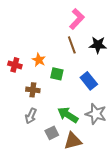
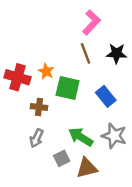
red cross: (15, 65) -> (18, 77), size x1.5
green square: (57, 74) -> (68, 88), size x1.5

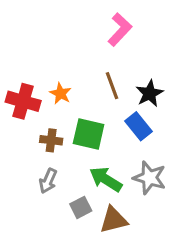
brown line: (85, 53) -> (112, 86), moved
black star: (117, 53) -> (149, 93), moved, turned -30
green square: (68, 88) -> (89, 134), moved

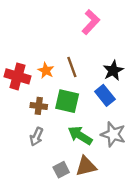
brown line: (112, 86) -> (72, 67), moved
gray square: (81, 207) -> (61, 170), moved

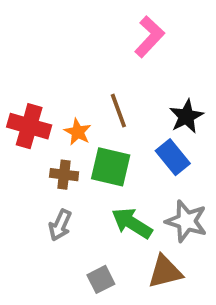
orange star: (46, 71) -> (78, 132), moved
brown triangle: (86, 166) -> (165, 272), moved

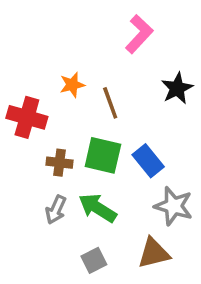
black star: (186, 116) -> (177, 88), moved
orange star: (78, 132) -> (72, 85), moved, turned 30
blue rectangle: (173, 157) -> (148, 161), moved
green arrow: (132, 223) -> (98, 208), moved

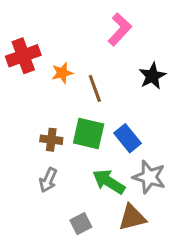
red cross: (27, 117) -> (23, 56), moved, turned -36
green arrow: (98, 208) -> (109, 182), moved

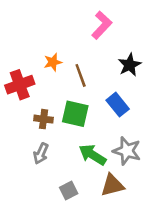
red cross: (23, 56) -> (20, 85), moved
blue rectangle: (127, 138) -> (118, 105), moved

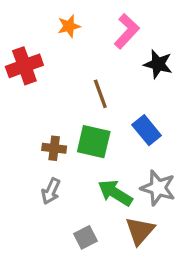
orange star: (53, 62) -> (69, 26), moved
black star: (130, 65) -> (158, 64), moved, turned -30
red cross: (20, 85) -> (24, 66), moved
brown triangle: (112, 185) -> (140, 231), turned -35

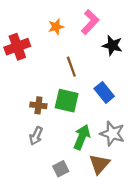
orange star: (69, 26) -> (56, 27), moved
green arrow: (115, 193) -> (82, 137), turned 80

